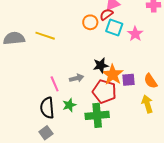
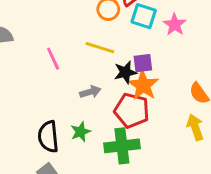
yellow line: (45, 36) -> (100, 48), moved
purple square: (129, 80) -> (143, 63), moved
pink line: (55, 84) -> (53, 59), moved

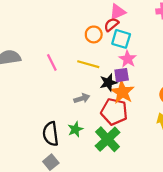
pink star: (175, 25) -> (128, 59), moved
pink line: (53, 59) -> (52, 62), moved
green cross: (122, 146) -> (108, 139), turned -35

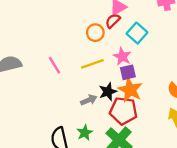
cyan square: (121, 39) -> (137, 33), moved, turned 30
pink star: (128, 59) -> (122, 56), moved
yellow line: (88, 64) -> (92, 64), turned -30
black star: (108, 83) -> (108, 92), moved

